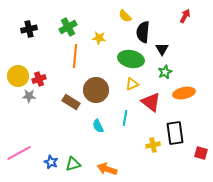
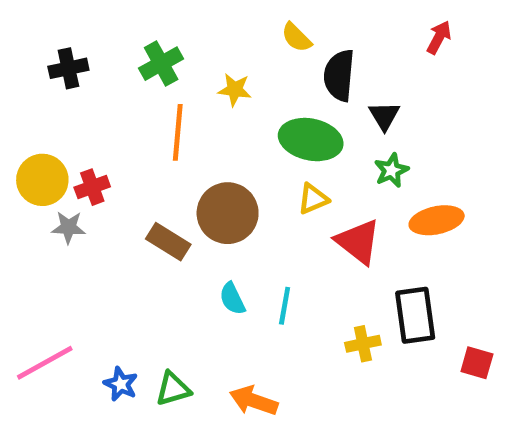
cyan line: (125, 118) -> (285, 306), moved

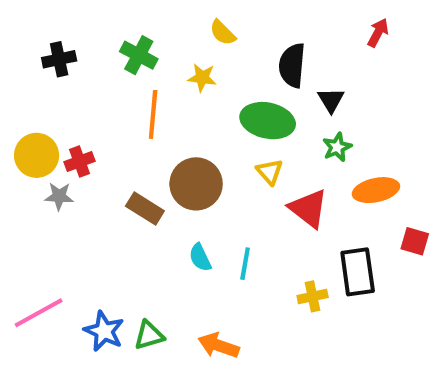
yellow semicircle: (296, 37) -> (223, 33), moved
green cross: (161, 64) -> (139, 55), turned -33
yellow triangle: (313, 199) -> (270, 172), turned -48
red square: (477, 363) -> (415, 241), moved
blue star: (121, 384) -> (104, 331), size x1.4

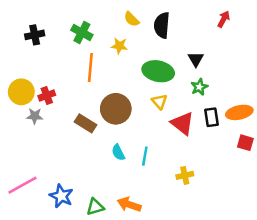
black semicircle: (292, 65) -> (162, 25), moved
orange ellipse: (376, 190) -> (239, 112), moved
black rectangle: (358, 272) -> (211, 117), moved, size x0.7
green triangle: (149, 335) -> (95, 207), moved

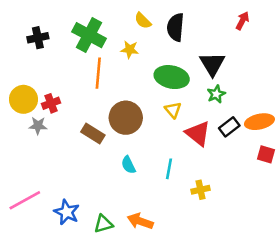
green cross: (82, 32) -> (89, 35), size x1.4
black triangle: (196, 59) -> (212, 64), size x1.5
black rectangle: (211, 117) -> (229, 127), turned 60
cyan line: (145, 156) -> (169, 169), moved

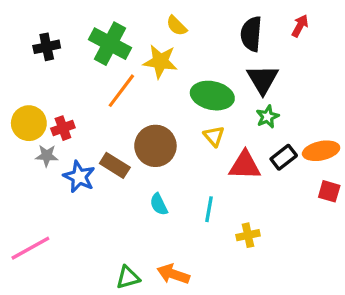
black semicircle: (176, 27) -> (251, 34), moved
yellow star: (130, 50) -> (160, 61), size x1.5
orange line: (98, 73) -> (121, 91), turned 32
red triangle: (198, 133) -> (245, 165), turned -36
blue star: (67, 212) -> (79, 177), moved

